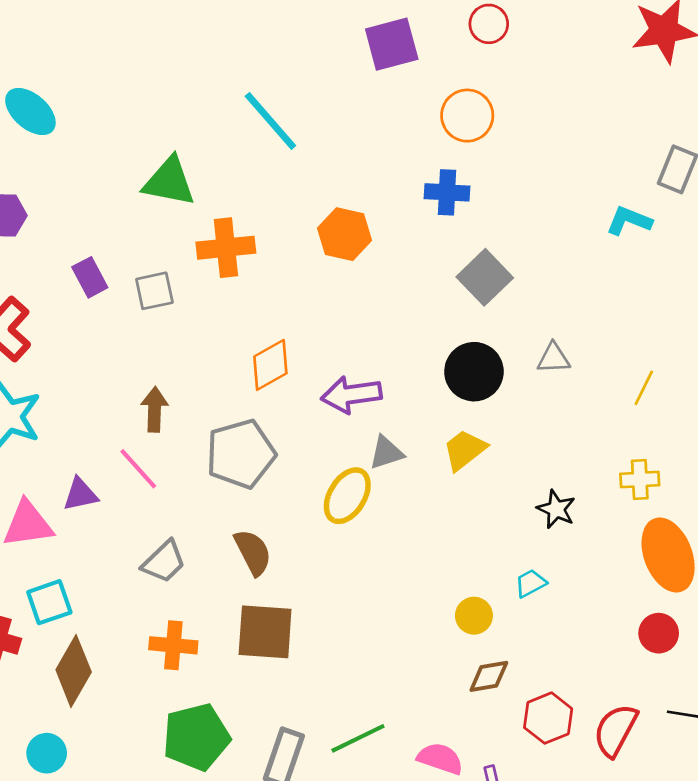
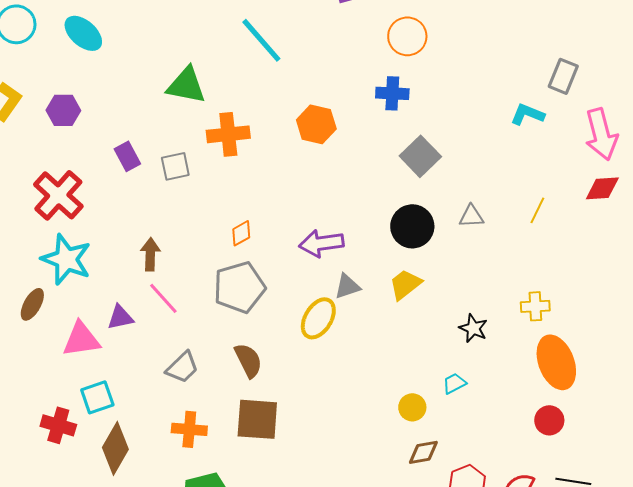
orange diamond: (270, 365) -> (241, 233), moved, size x0.7
yellow line: (644, 388) -> (537, 210), moved
brown arrow: (154, 409) -> (150, 254), moved

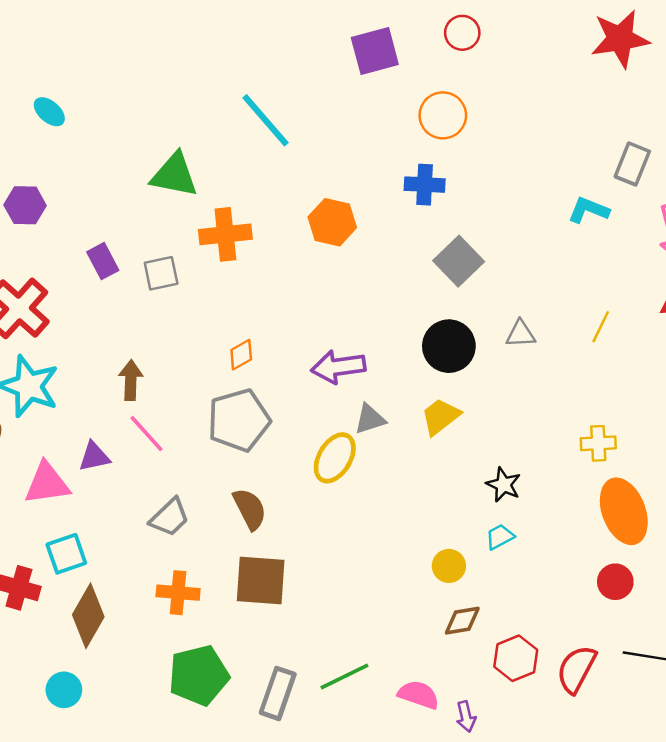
cyan ellipse: (83, 33) -> (49, 112), size x0.7
black star: (473, 328) -> (504, 485), moved

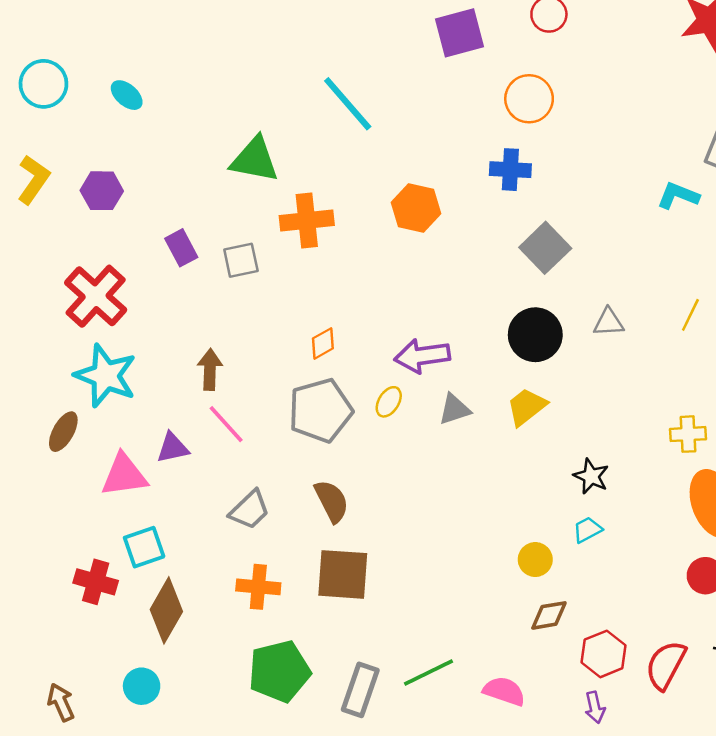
yellow ellipse: (335, 458) -> (389, 402), moved, size x0.6
purple arrow: (466, 717) -> (595, 707), moved

